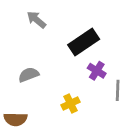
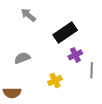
purple cross: (97, 71) -> (75, 55), turned 32

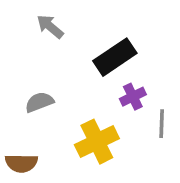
yellow cross: (55, 80) -> (97, 142), size x1.6

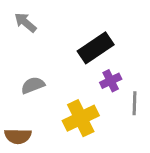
gray arrow: (50, 27) -> (25, 22), moved

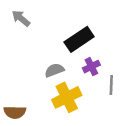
gray semicircle: (33, 85) -> (54, 70), moved

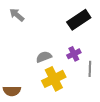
black rectangle: (79, 39) -> (79, 20), moved

